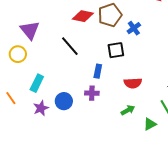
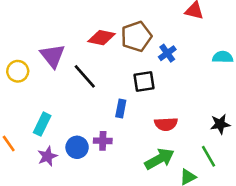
purple triangle: (30, 30) -> (53, 56), moved
yellow circle: (18, 54) -> (18, 71), moved
purple cross: (92, 93) -> (103, 141), moved
green arrow: (128, 110) -> (160, 159), size x1.6

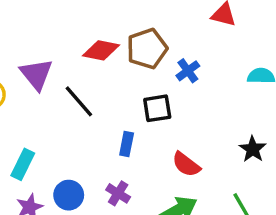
red semicircle: (166, 124) -> (186, 164), turned 40
black star: (220, 124) -> (253, 149), moved, turned -30
purple cross: (103, 141) -> (118, 193), moved, turned 30

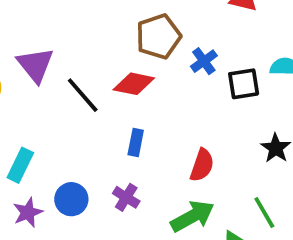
red diamond: (101, 50) -> (134, 84), moved
black square: (157, 108) -> (244, 84), moved
red semicircle: (186, 164) -> (202, 165), turned -108

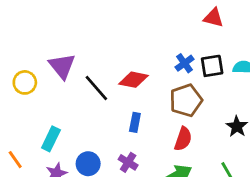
brown pentagon: (158, 36) -> (186, 100), moved
black square: (244, 84) -> (212, 66), moved

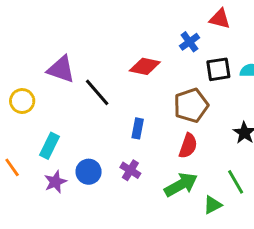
blue cross: (185, 63) -> (190, 42), moved
purple triangle: (62, 66) -> (61, 69), turned -32
red diamond: (134, 80) -> (145, 66), moved
yellow circle: (25, 82) -> (22, 101), moved

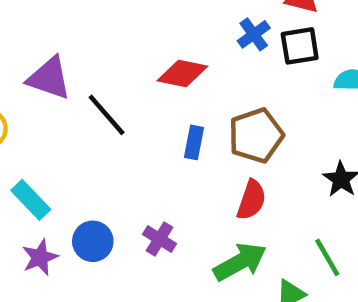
black square: (218, 69) -> (300, 46), moved
blue rectangle: (138, 128) -> (194, 142), moved
cyan rectangle: (50, 146) -> (31, 200), turned -70

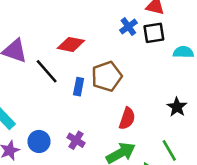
red diamond: (182, 73) -> (71, 44), moved
brown pentagon: (256, 136) -> (107, 76), moved
blue rectangle: (194, 142) -> (79, 87), moved

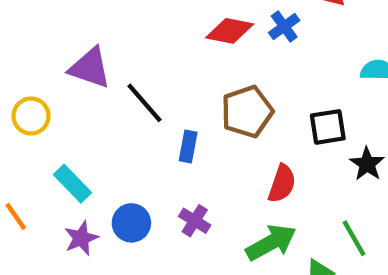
black square: (154, 33) -> (328, 127), moved
red diamond: (71, 44) -> (230, 31), moved
blue rectangle: (79, 87) -> (188, 147), moved

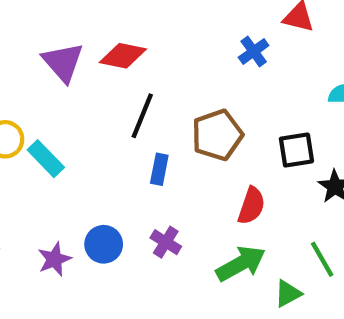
red diamond: (230, 31) -> (123, 56), moved
purple triangle: (90, 68) -> (63, 62), moved, turned 30
black line: (144, 103) -> (142, 116), moved, turned 63
cyan rectangle: (72, 184) -> (46, 159), moved

